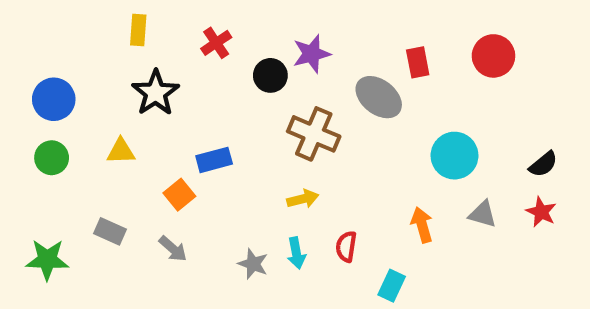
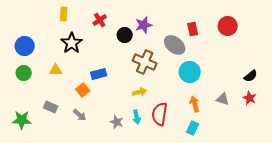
cyan circle: (455, 156) -> (190, 72), moved
red semicircle: (346, 247) -> (160, 114), size x1.6
cyan rectangle: (392, 286) -> (193, 128), moved

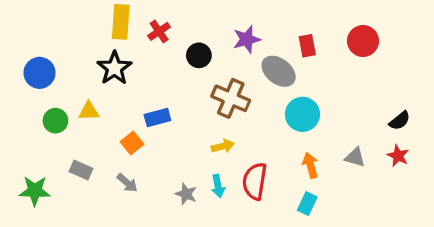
yellow rectangle: (64, 14) -> (121, 22), moved, size x1.5
purple star: (144, 25) -> (247, 39), moved
green circle: (24, 73) -> (55, 121), moved

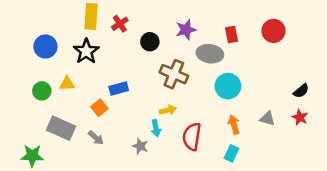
gray ellipse: (279, 71) -> (210, 54), turned -30
blue circle: (40, 73) -> (45, 46), moved
gray rectangle: (81, 170) -> (61, 128), size x1.6
cyan arrow: (218, 186) -> (156, 128), moved
green star: (35, 191) -> (32, 156), moved

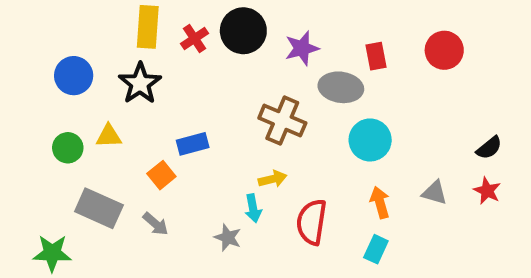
black circle: (150, 42) -> (243, 31), moved, size x1.5

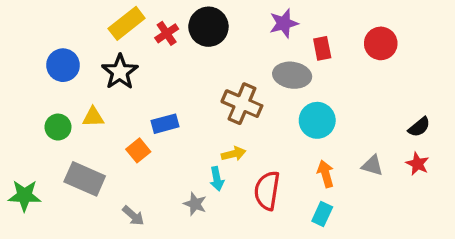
yellow rectangle: (148, 27) -> (127, 23), turned 48
purple star: (302, 48) -> (284, 23), moved
gray arrow: (156, 224) -> (133, 216), moved
green star: (52, 253) -> (25, 196), moved

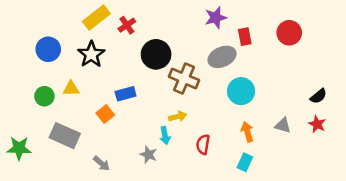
black circle: (208, 27) -> (156, 54), moved
gray ellipse: (292, 75) -> (222, 57), turned -32
red semicircle: (267, 191) -> (203, 144), size x0.7

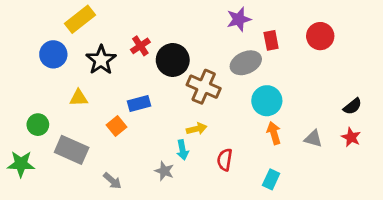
yellow rectangle: (96, 18) -> (80, 19), moved
red cross: (127, 25) -> (140, 46), moved
green circle: (44, 96) -> (38, 125), moved
orange arrow: (247, 132) -> (274, 133), moved

